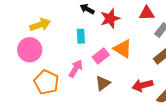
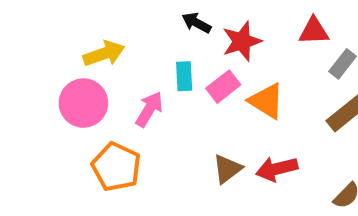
pink rectangle: (101, 56) -> (223, 87), moved
pink arrow: (76, 69) -> (149, 109), moved
red arrow: (143, 85) -> (277, 169), moved

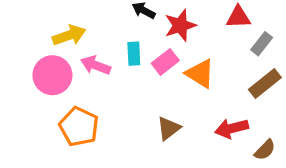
pink arrow: (149, 109) -> (96, 65), moved, turned -100
red arrow: (277, 169) -> (232, 128), moved

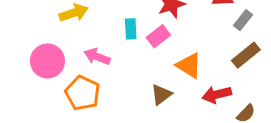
pink arrow: (96, 65) -> (97, 57), moved
orange triangle: (200, 74) -> (189, 65), moved
pink circle: (52, 75) -> (47, 61), moved

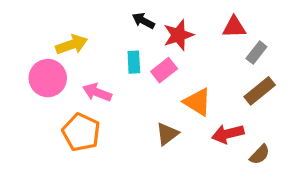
pink circle: (47, 61) -> (48, 78), moved

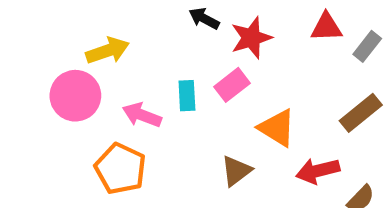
gray rectangle: (256, 53) -> (367, 46), moved
cyan rectangle: (134, 62) -> (187, 96), moved

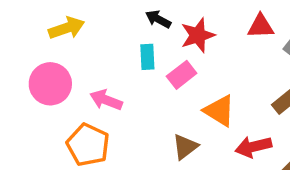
yellow arrow: (108, 51) -> (67, 28), moved
cyan rectangle: (187, 96) -> (147, 57), moved

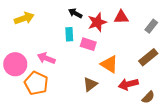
red triangle: (261, 26) -> (121, 17), moved
pink rectangle: (182, 75) -> (88, 44), turned 56
pink circle: (50, 84) -> (15, 64), moved

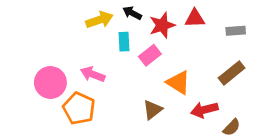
yellow arrow: (24, 18) -> (99, 20), moved
gray rectangle: (151, 26) -> (236, 31), turned 48
pink rectangle: (88, 44) -> (150, 55), turned -56

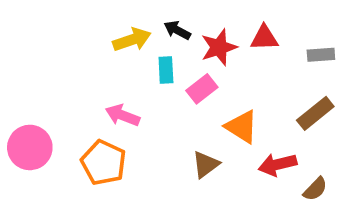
pink circle: (50, 82) -> (30, 147), moved

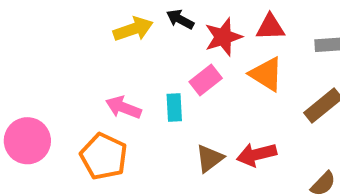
cyan rectangle: (166, 70) -> (174, 107), moved
orange triangle: (242, 127) -> (266, 74), moved
red arrow: (277, 164) -> (257, 154), moved

